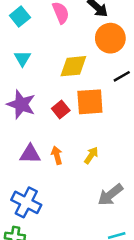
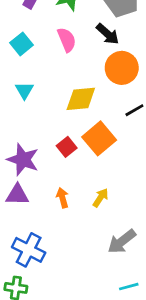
orange square: (90, 102) -> (99, 138), turned -36
purple star: (21, 104) -> (23, 160), moved
purple triangle: (30, 154) -> (17, 195), moved

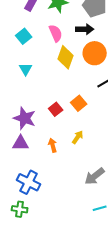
black arrow: (108, 34) -> (85, 29), turned -42
yellow diamond: (81, 99) -> (66, 57), moved, turned -65
orange square: (99, 138) -> (79, 103), size x0.7
yellow arrow: (101, 198) -> (78, 137), moved

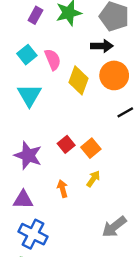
pink semicircle: (56, 33) -> (53, 59), moved
cyan triangle: (26, 69) -> (29, 95), size x1.5
orange square: (79, 103) -> (91, 148), moved
purple triangle: (21, 143) -> (23, 200), moved

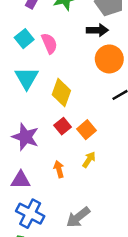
yellow diamond: (78, 80) -> (61, 93), moved
gray arrow: (114, 227) -> (78, 217), moved

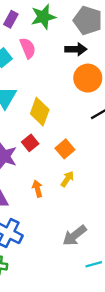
pink semicircle: (49, 43) -> (28, 48), moved
red square: (63, 126) -> (30, 143), moved
gray arrow: (78, 217) -> (75, 235), moved

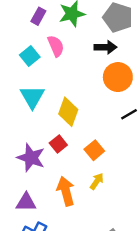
orange arrow: (37, 189) -> (66, 191), size x1.6

